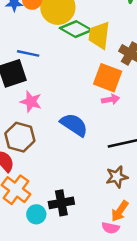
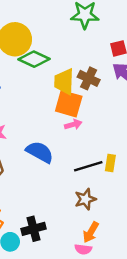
yellow trapezoid: (99, 35) -> (64, 82), moved

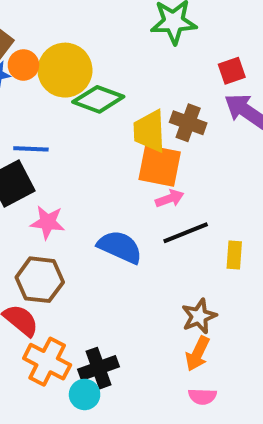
black line: (88, 166) -> (186, 233), moved
black cross: (34, 229) -> (98, 368), moved
orange arrow: (91, 232) -> (198, 354), moved

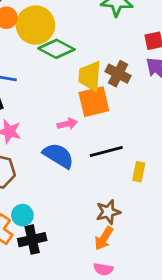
orange square: (160, 166) -> (94, 102), turned -32
pink arrow: (170, 199) -> (67, 124), moved
cyan circle: (85, 394) -> (22, 215), moved

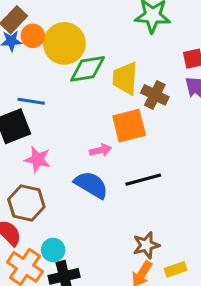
green diamond: (56, 49) -> (88, 69), turned -36
yellow trapezoid: (90, 76) -> (125, 78), moved
yellow rectangle: (139, 172) -> (176, 269), moved, turned 60

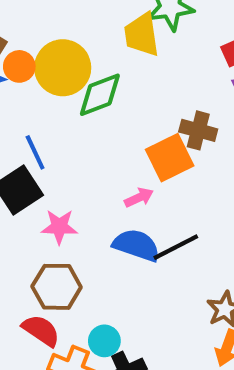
yellow trapezoid: (125, 78) -> (142, 35), moved
brown cross: (155, 95) -> (198, 130), moved
blue line: (31, 101) -> (35, 152), turned 68
black line: (143, 180) -> (176, 247), moved

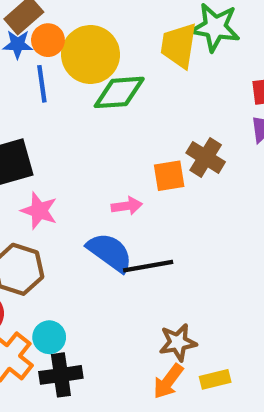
blue line: (35, 152) -> (42, 84), moved
orange square: (170, 158) -> (169, 176), size x0.7

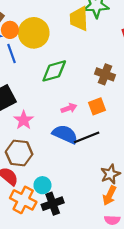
green diamond: (119, 92) -> (54, 71), moved
orange square: (169, 176) -> (97, 106), moved
pink star: (39, 211) -> (24, 120), turned 30

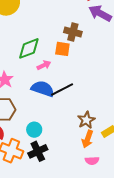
green diamond: (54, 71) -> (29, 48), moved
orange square: (97, 106) -> (62, 49), moved, turned 35
cyan circle: (42, 185) -> (34, 130), moved

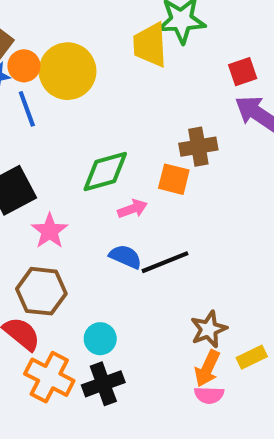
brown cross: (73, 32) -> (198, 147), turned -30
blue semicircle: (43, 89) -> (125, 257), size x0.7
pink semicircle: (92, 161) -> (209, 395), moved

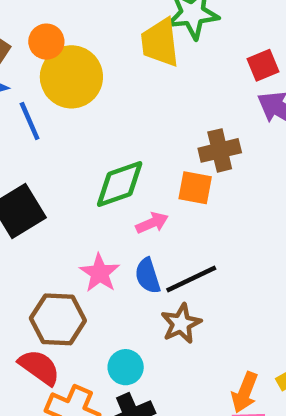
orange circle: (24, 66) -> (46, 42), moved
pink star: (50, 231) -> (100, 273), moved
blue semicircle: (125, 257) -> (148, 276), turned -128
brown star: (209, 329) -> (181, 324), moved

